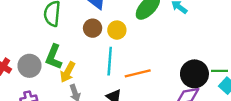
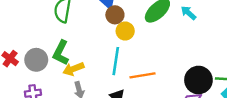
brown circle: (93, 28) -> (115, 15), moved
yellow arrow: (68, 72) -> (73, 69), turned 36

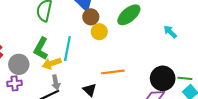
cyan arrow: (188, 13) -> (170, 32), moved
gray circle: (36, 60) -> (19, 64), moved
cyan line: (116, 61) -> (67, 49), moved

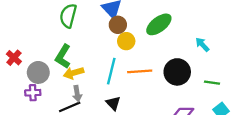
cyan line: (67, 49) -> (111, 71), moved
orange line: (113, 72) -> (140, 71), moved
black circle: (163, 78) -> (177, 72), moved
green line: (185, 78) -> (212, 83), moved

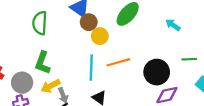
black circle: (177, 72) -> (157, 72), moved
yellow arrow: (74, 73) -> (50, 86), moved

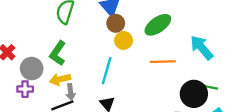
cyan arrow: (173, 25) -> (202, 48), size x1.6
orange line: (118, 62) -> (163, 62), moved
black circle: (157, 72) -> (194, 94), moved

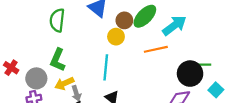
brown circle: (116, 23) -> (124, 20), moved
cyan arrow: (202, 48) -> (174, 25), moved, turned 105

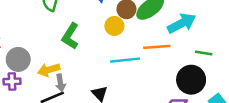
green L-shape: (58, 60) -> (70, 36), moved
green line: (203, 65) -> (204, 53), moved
cyan line: (106, 67) -> (125, 60), moved, turned 70

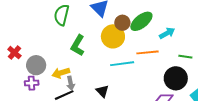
cyan arrow: (182, 23) -> (167, 33), size x0.7
yellow circle: (114, 26) -> (113, 36), size x1.5

